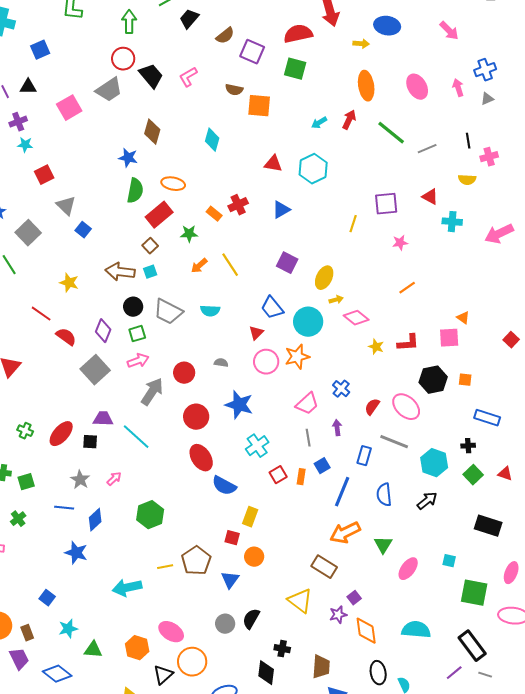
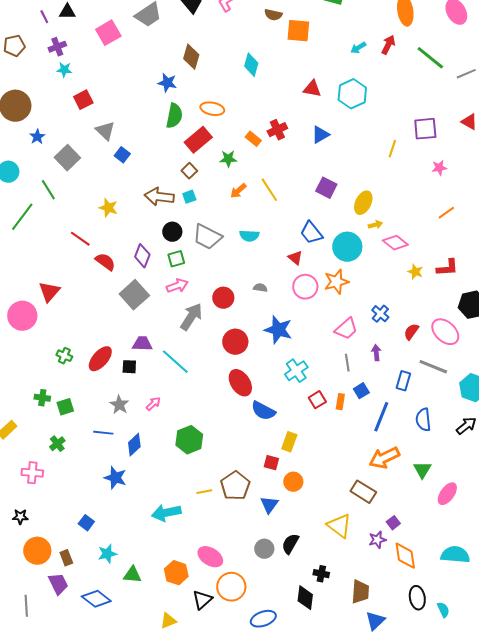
red triangle: (256, 333) -> (295, 258), turned -35

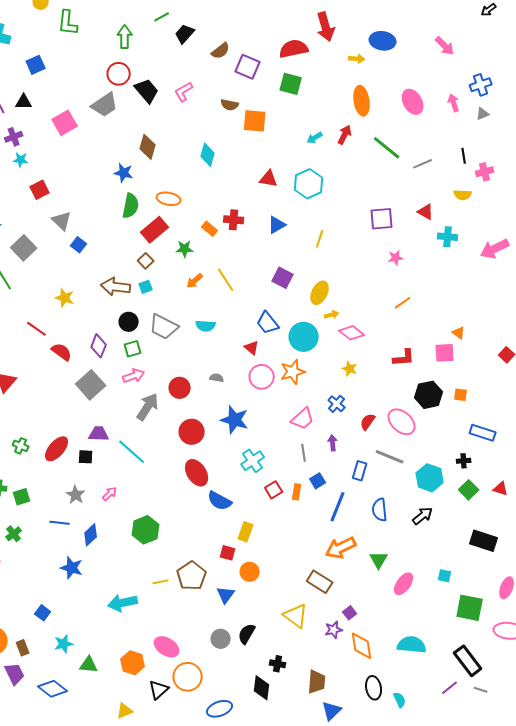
red cross: (277, 130) -> (234, 220), turned 30
yellow line: (392, 149) -> (320, 239), moved
yellow star: (415, 272) -> (350, 369), moved

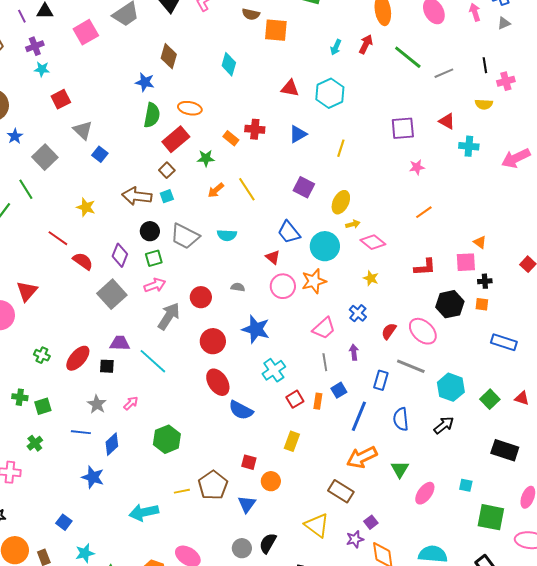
cyan arrow: (315, 138) -> (336, 47), turned -35
black cross: (464, 461) -> (485, 281), moved
yellow rectangle: (246, 532) -> (292, 441), moved

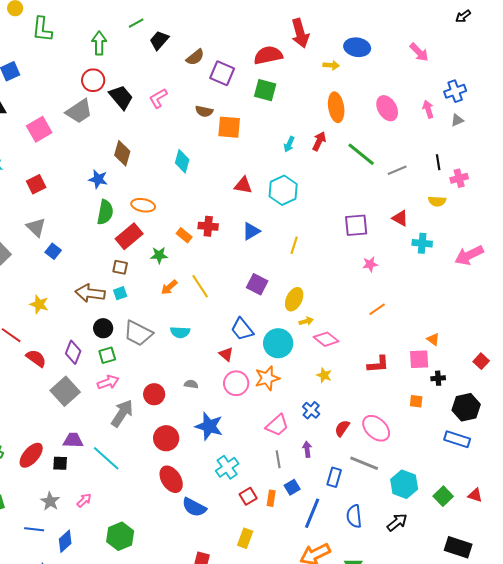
red square: (61, 99) -> (36, 184), moved
brown square: (167, 170) -> (120, 267), turned -35
black hexagon: (450, 304) -> (466, 407), moved
orange square: (482, 304) -> (416, 401), moved

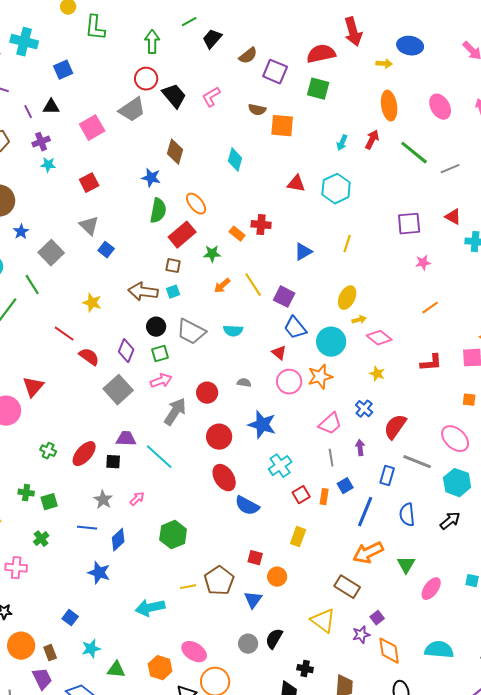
orange ellipse: (143, 205) -> (196, 204), turned 40
blue triangle: (251, 231) -> (303, 252), moved
purple square: (257, 284) -> (284, 297), moved
red semicircle: (342, 428) -> (395, 427), size x1.5
pink ellipse: (376, 428) -> (455, 439), moved

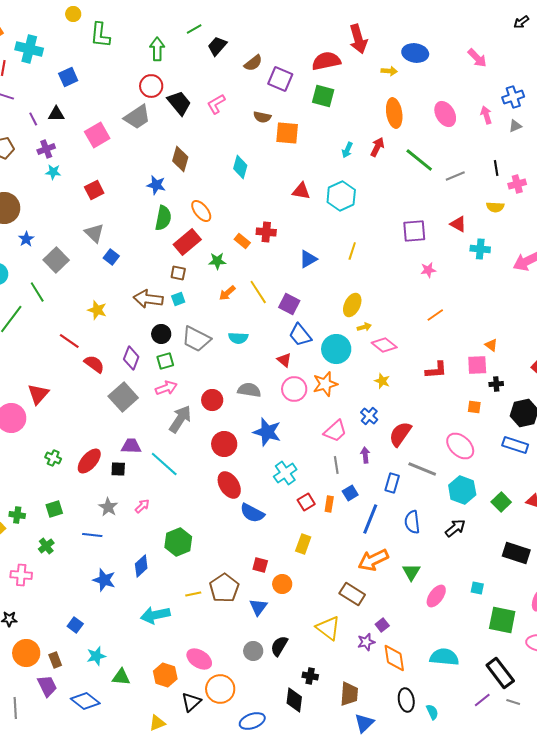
gray semicircle: (244, 383) -> (249, 390), size x1.6
green cross: (26, 493) -> (17, 515), moved
blue diamond: (118, 540) -> (141, 566), moved

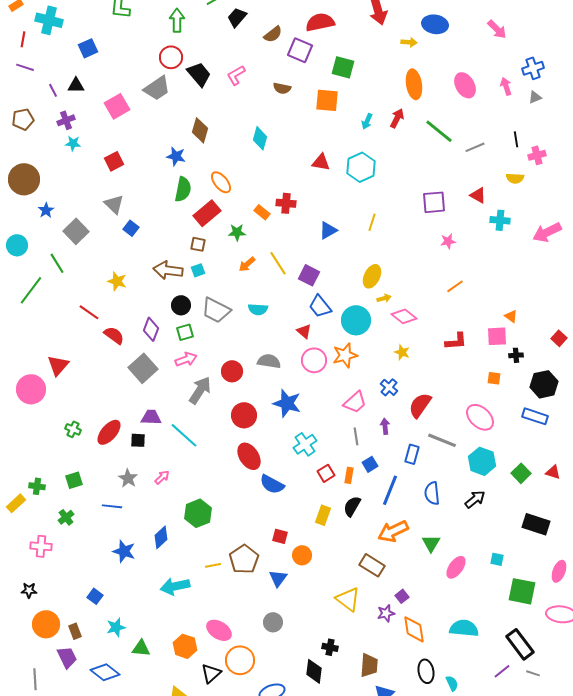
red semicircle: (326, 61) -> (320, 22), moved
orange square: (287, 133) -> (327, 100), moved
black semicircle: (279, 646) -> (352, 506), moved

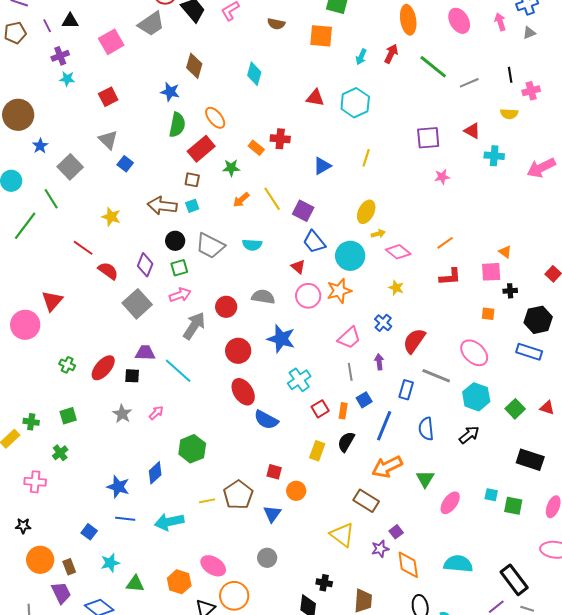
brown pentagon: (23, 119) -> (15, 33), moved
orange line: (455, 286) -> (445, 243), moved
blue line: (112, 506) -> (125, 519), moved
green square: (522, 591) -> (513, 506), moved, size x0.7

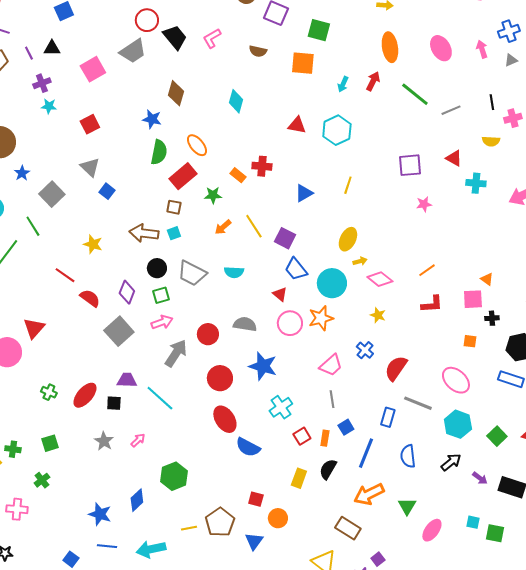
purple arrow: (379, 362) -> (480, 478), moved, turned 133

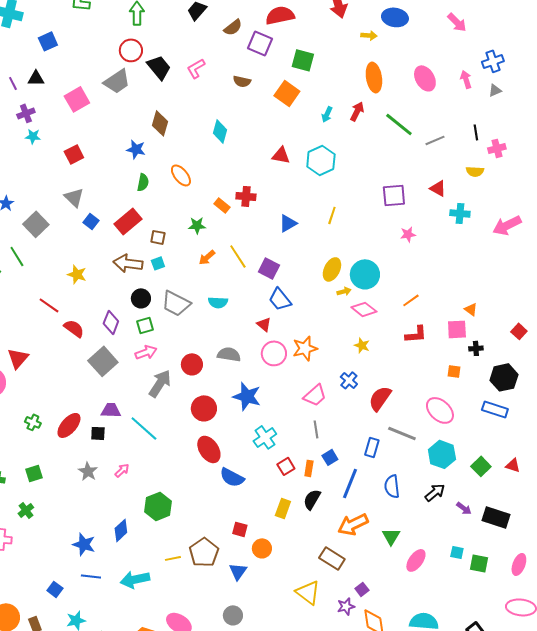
orange square: (303, 63) -> (287, 93), turned 30
green semicircle: (159, 152) -> (143, 182), size x0.7
red rectangle: (183, 176) -> (128, 221), moved
cyan circle: (332, 283) -> (365, 274), moved

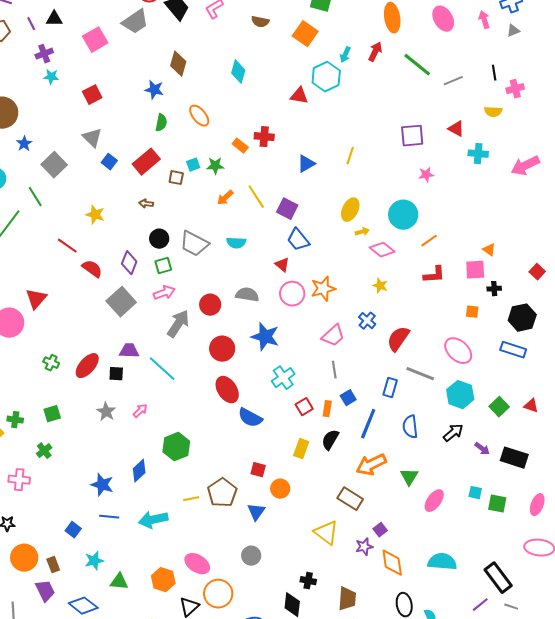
cyan hexagon: (321, 160) -> (326, 77), moved
brown arrow: (128, 263) -> (146, 204), size x0.5
cyan square: (158, 263) -> (193, 165), moved
cyan circle: (365, 274) -> (403, 215), moved

